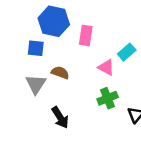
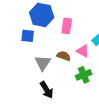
brown semicircle: (60, 73) -> (64, 56), moved
gray triangle: (36, 84) -> (43, 63), moved

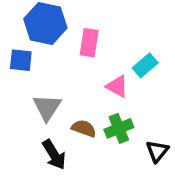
brown semicircle: (64, 56) -> (84, 128), moved

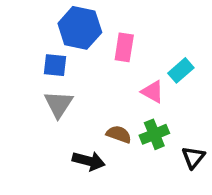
gray triangle: (47, 107) -> (59, 104), moved
black arrow: (54, 155) -> (89, 161), turned -44

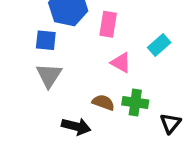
pink triangle: (153, 92) -> (121, 63), moved
green cross: (154, 134) -> (135, 103), turned 30

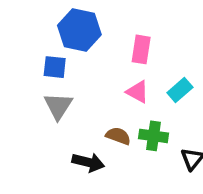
pink rectangle: (108, 24) -> (141, 49), moved
cyan rectangle: (159, 45) -> (180, 90), moved

